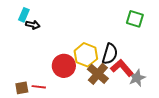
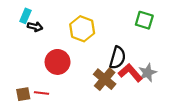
yellow hexagon: (86, 55) -> (82, 29), moved
red circle: (64, 66) -> (58, 62), moved
gray star: (137, 78) -> (147, 73), moved

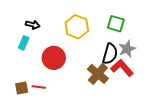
cyan rectangle: (25, 16) -> (24, 43), moved
green square: (144, 20) -> (116, 24), moved
gray star: (147, 73) -> (127, 49), moved

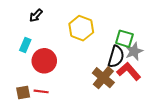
green square: (116, 24) -> (124, 39), moved
black arrow: (33, 25) -> (36, 15), moved, turned 120
red circle: (54, 58) -> (44, 61), moved

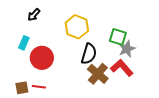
black semicircle: (116, 57) -> (89, 54), moved

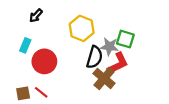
gray star: (127, 49) -> (109, 46), moved, turned 30
red L-shape: (122, 68) -> (118, 64), moved, turned 105
red line: (39, 87) -> (41, 92), turned 32

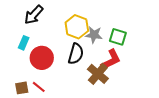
black arrow: (36, 16) -> (34, 15), size x1.5
gray star: (109, 46) -> (94, 35), moved
black semicircle: (94, 57) -> (76, 54), moved

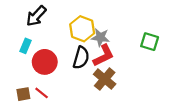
green square: (118, 37) -> (150, 42), moved
red L-shape: (111, 60) -> (104, 56), moved

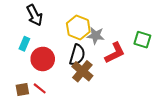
black arrow: (36, 16) -> (35, 15), turned -70
red L-shape: (104, 56) -> (115, 53), moved
brown cross: (105, 79) -> (82, 71), moved

